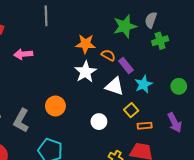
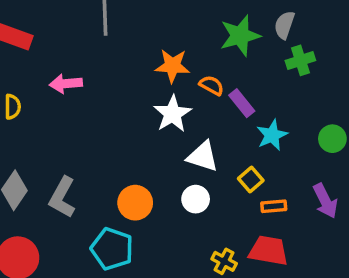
white triangle: (114, 86) -> (203, 156), moved
orange circle: (55, 106) -> (135, 203), moved

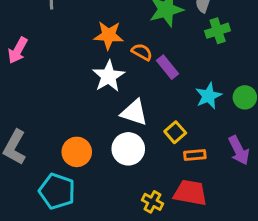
pink arrow: (66, 84) -> (18, 50), turned -56
cyan star: (272, 135) -> (208, 96), moved
white circle: (196, 199) -> (128, 149), size x1.4

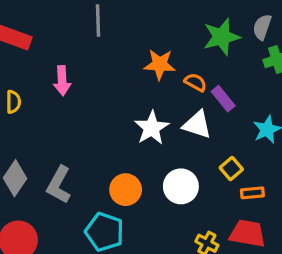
pink arrow: (18, 50) -> (62, 81), turned -32
white star: (109, 76) -> (152, 128), moved
white triangle: (134, 112) -> (197, 125), moved

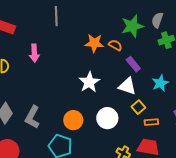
orange semicircle: (196, 82) -> (115, 45), moved
white triangle: (197, 125) -> (127, 86), moved

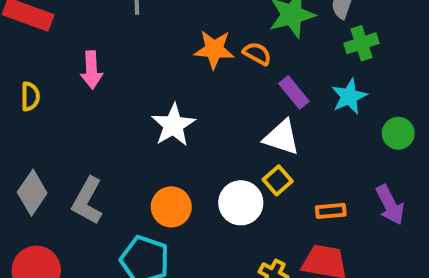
white star: (89, 82) -> (173, 125), moved
cyan star: (160, 83) -> (349, 96), moved
yellow square: (138, 107) -> (278, 180), moved

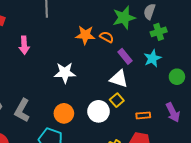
white star: (173, 125) -> (65, 73), turned 30

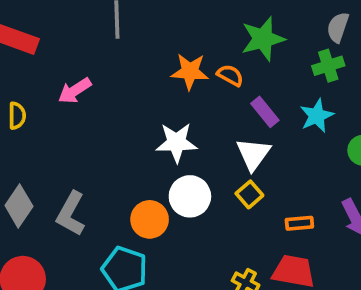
gray semicircle: (149, 12) -> (338, 27), moved
pink arrow: (24, 45) -> (75, 91), turned 60
white star: (65, 73) -> (176, 143), moved
white triangle: (119, 79) -> (253, 154), turned 48
white circle: (99, 111) -> (190, 196), moved

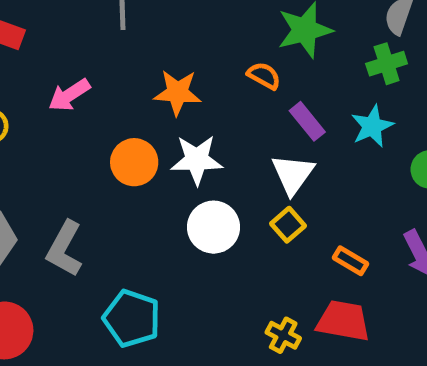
orange star: (190, 71) -> (177, 93), moved
orange circle: (150, 219) -> (134, 162), moved
orange rectangle: (299, 223) -> (351, 261), turned 36

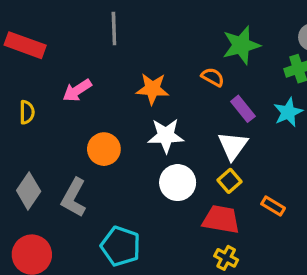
orange circle: (134, 162) -> (104, 149), moved
red trapezoid: (343, 321) -> (221, 219), moved

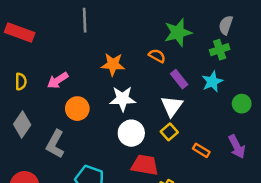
pink arrow: (77, 90) -> (58, 80), moved
gray diamond: (29, 191) -> (22, 124), moved
red trapezoid: (221, 219) -> (145, 165), moved

